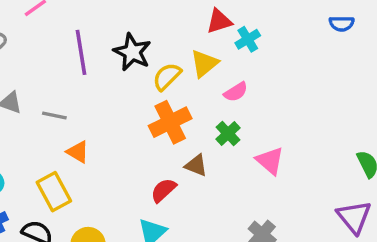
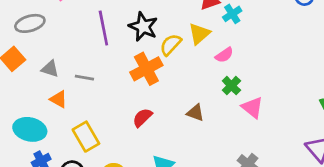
orange cross: (170, 122) -> (146, 69), moved
green cross: (228, 134) -> (231, 86), moved
orange triangle: (78, 152) -> (59, 99), moved
red semicircle: (163, 190) -> (142, 118), moved

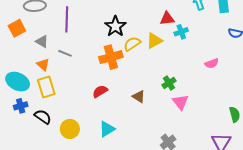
purple line: (103, 28) -> (67, 19), moved
pink semicircle: (224, 55) -> (212, 63), moved
yellow rectangle: (86, 137) -> (46, 87), moved

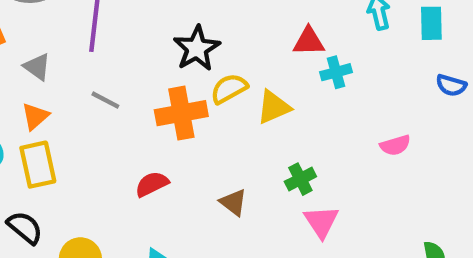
yellow triangle: (154, 41) -> (274, 107), moved
gray line: (65, 53) -> (105, 100), moved
orange triangle: (43, 65) -> (35, 116), turned 32

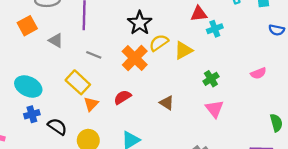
orange cross: (181, 113) -> (135, 58), turned -30
orange triangle: (35, 116) -> (91, 104), moved
pink semicircle: (395, 145) -> (258, 73), moved
yellow rectangle: (38, 165) -> (78, 82), moved, turned -30
green cross: (300, 179) -> (211, 79), moved

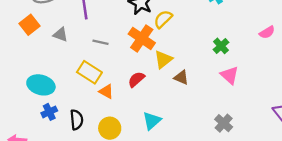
yellow triangle: (183, 50) -> (163, 60), moved
orange triangle: (91, 104) -> (106, 91), turned -35
black semicircle: (57, 127) -> (77, 120), turned 60

